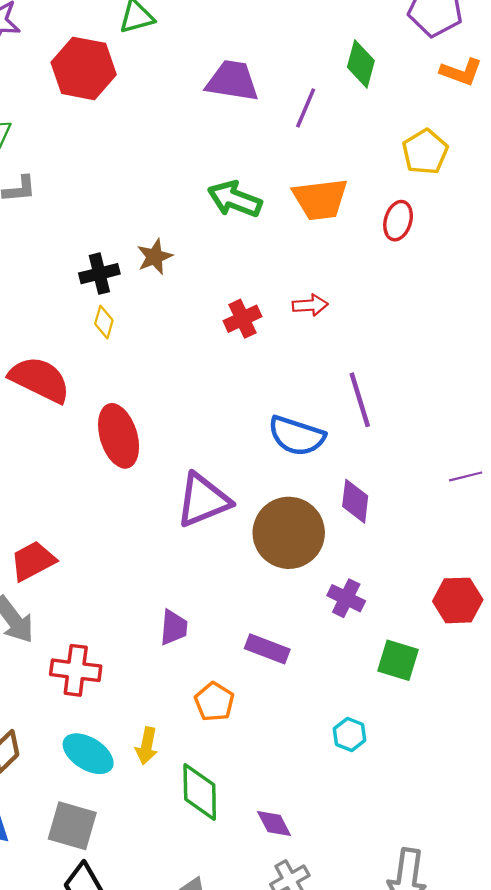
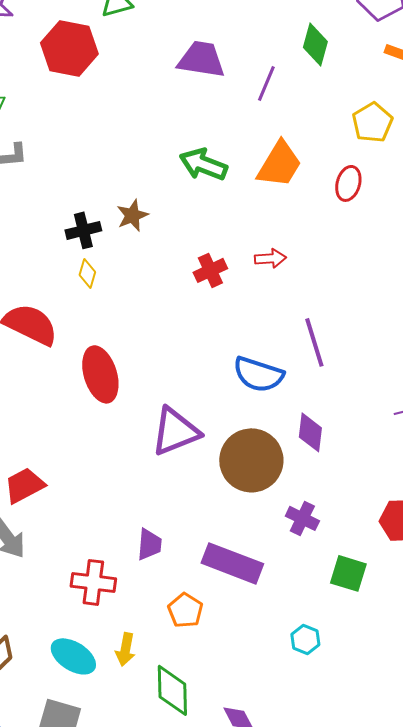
orange trapezoid: (320, 199) -> (279, 164), turned -52
purple rectangle: (267, 649) -> (232, 563), size x1.5
red cross: (76, 670) -> (93, 582), moved

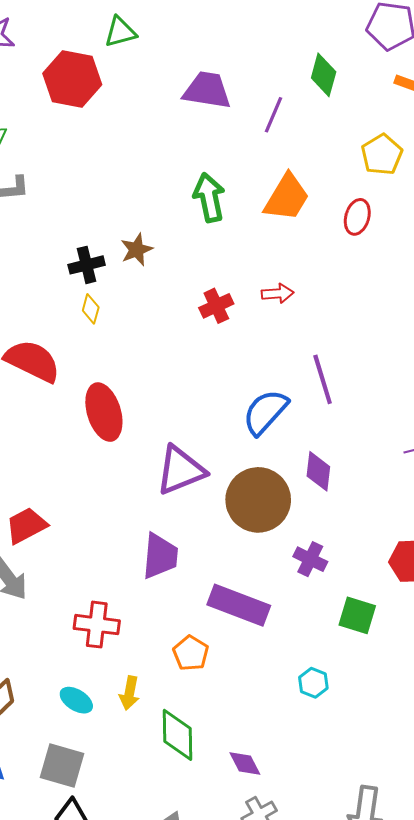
green arrow: (203, 164) -> (209, 197), turned 57
blue semicircle: (258, 374) -> (265, 412), turned 114
purple trapezoid: (149, 544) -> (160, 556), moved, size x1.4
cyan ellipse: (73, 656) -> (76, 700), size x0.7

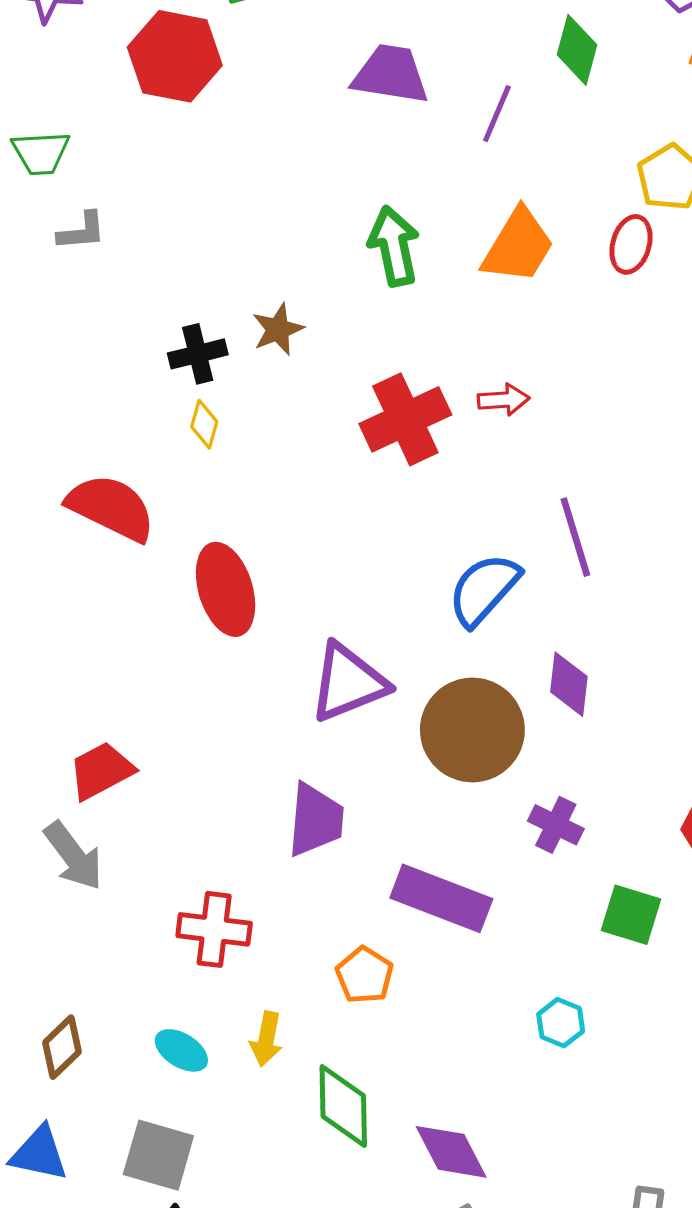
red ellipse: (357, 217) -> (631, 244), moved
red cross: (216, 306) -> (405, 419), size x1.6
purple diamond: (245, 763) -> (451, 1152), size x1.4

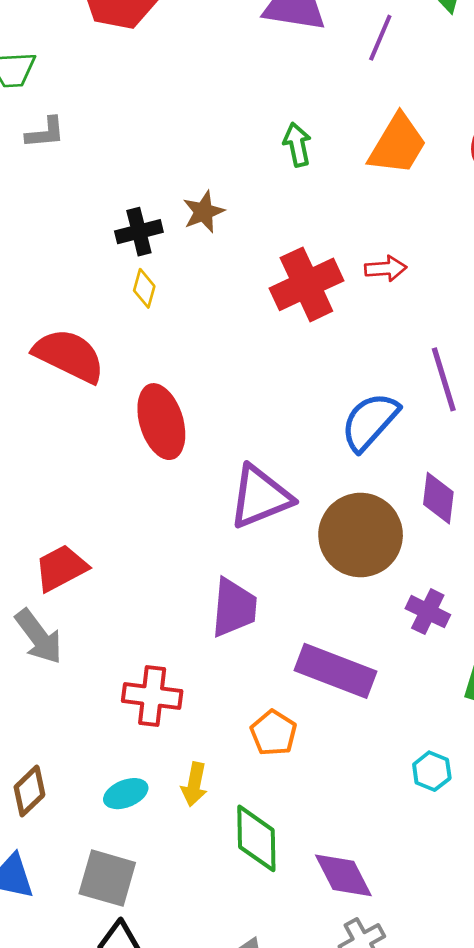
green arrow: (394, 246) -> (297, 145), size x0.7
cyan ellipse: (181, 1050) -> (126, 794), turned -54

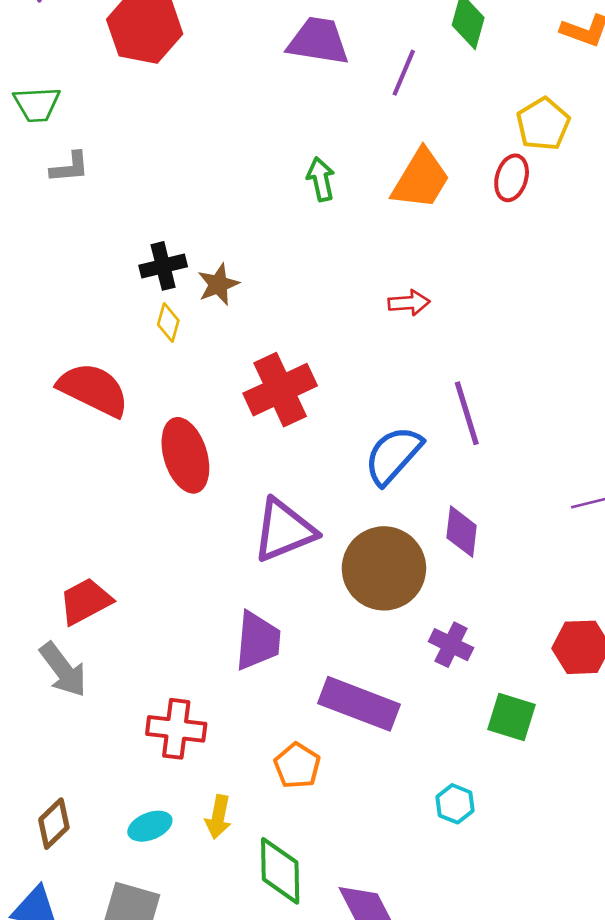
brown star: (204, 212) -> (218, 284), moved
red cross: (306, 284) -> (280, 390), moved

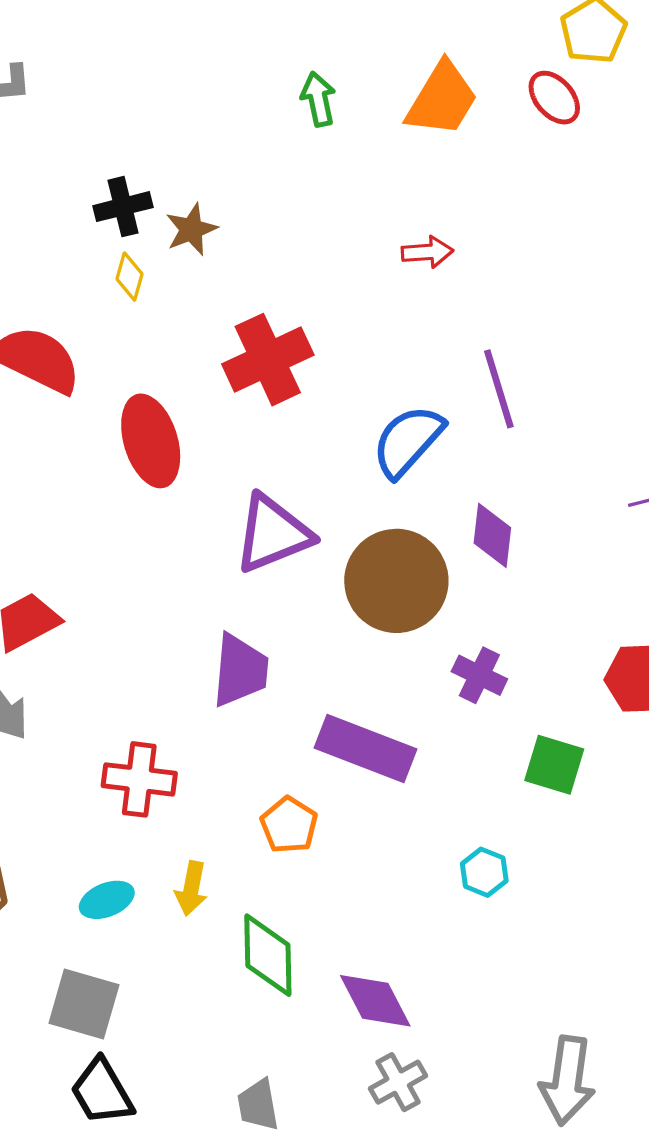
red ellipse: (512, 178) -> (554, 98), turned -57

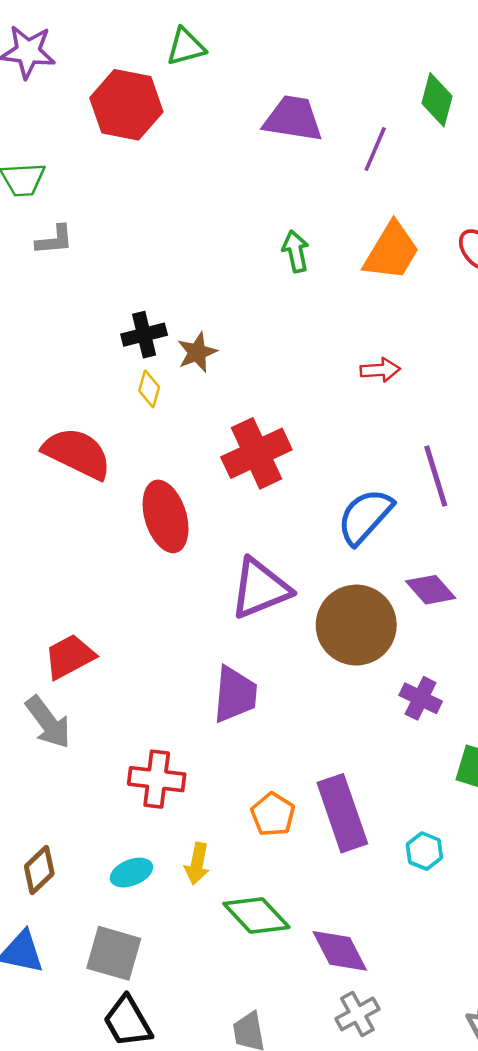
purple diamond: (492, 535) -> (431, 590), turned -48
purple rectangle: (365, 749) -> (342, 813), moved, turned 50
green diamond: (268, 955) -> (256, 915), turned -42

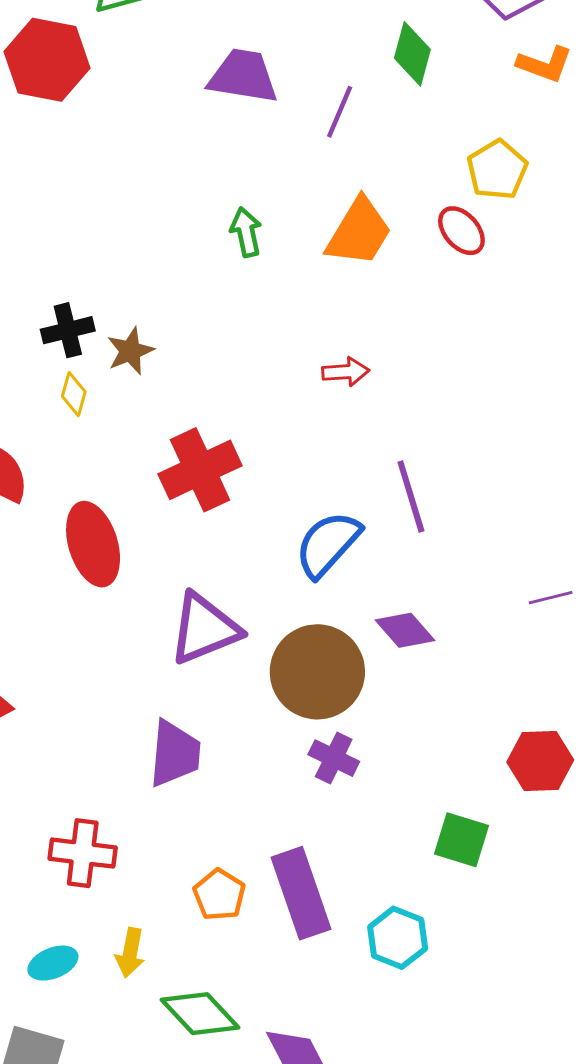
purple cross: (421, 698) -> (334, 758), moved
cyan hexagon: (424, 851) -> (398, 938), size x1.4

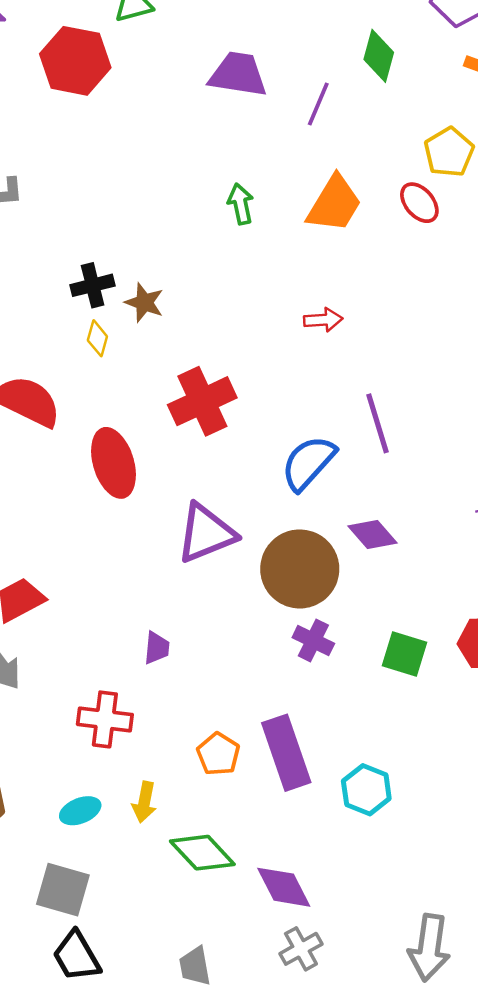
brown star: (130, 351) -> (144, 303), turned -30
purple trapezoid: (175, 754) -> (157, 648), moved, size x0.6
green square: (461, 840) -> (405, 654), moved

